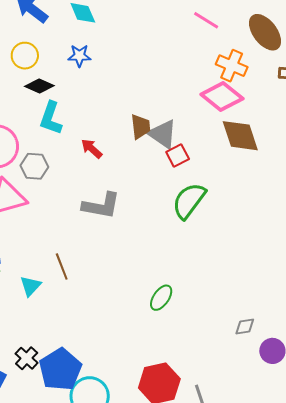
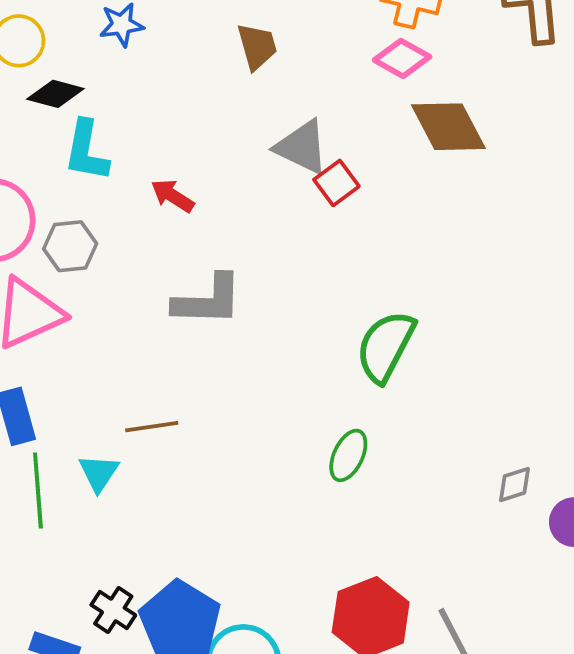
pink diamond: (222, 96) -> (402, 58), size x0.7
brown trapezoid: (140, 127) -> (257, 46), moved
green semicircle: (189, 201) -> (386, 346), moved
brown line: (62, 266) -> (152, 427), turned -68

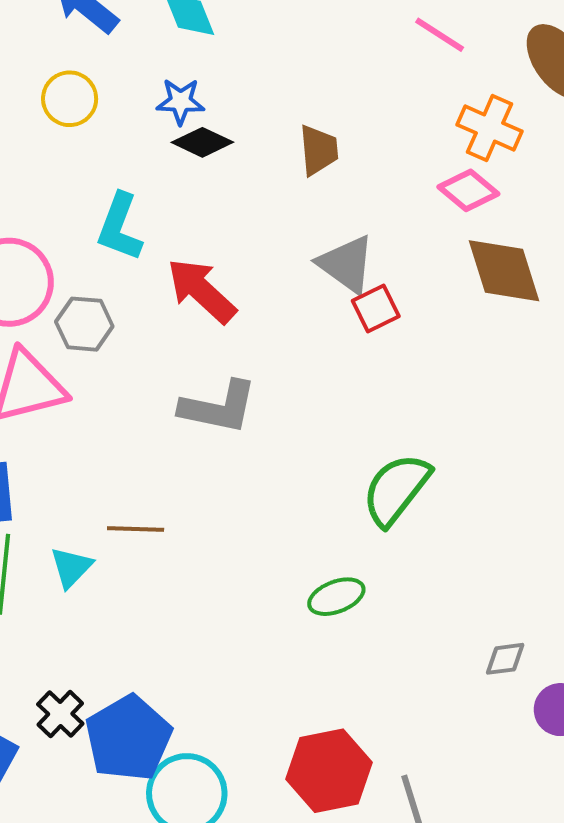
black diamond: (55, 94) -> (202, 142), moved
red arrow: (173, 196) -> (201, 291), size x1.6
green ellipse: (348, 455) -> (336, 597), turned 33

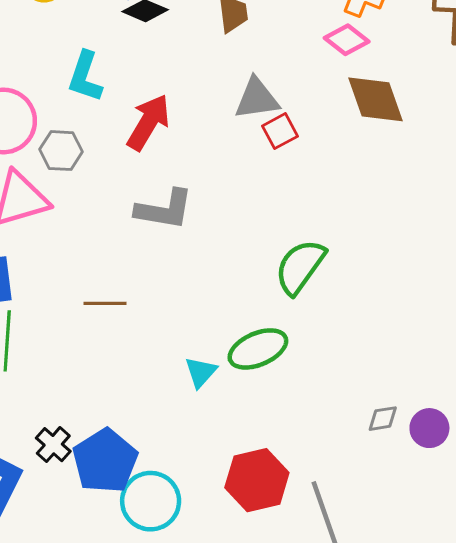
gray triangle: (346, 264) -> (257, 99), turned -42
red arrow: (201, 291) -> (148, 122), turned 80
cyan triangle: (71, 567) -> (201, 372), moved
green ellipse: (336, 597) -> (258, 349), size x1.4
gray diamond: (505, 659) -> (383, 419), moved

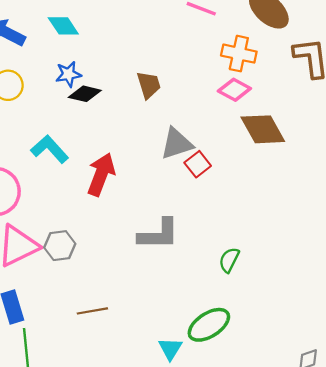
cyan L-shape: (85, 77) -> (50, 149), turned 129
gray hexagon: (61, 151) -> (60, 246), moved
gray L-shape: (164, 209) -> (158, 234), moved
green semicircle: (300, 267) -> (229, 260), size x0.6

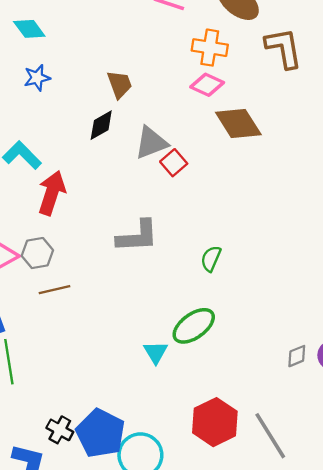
black diamond: (85, 94) -> (101, 125), moved, turned -40
red arrow: (101, 174) -> (52, 193), moved
brown line: (92, 311) -> (54, 290), moved

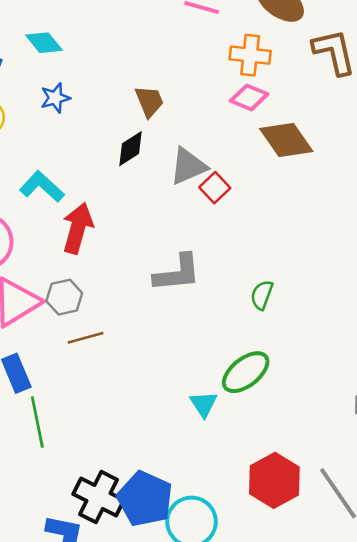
black cross: (60, 430) -> (99, 497), size x1.6

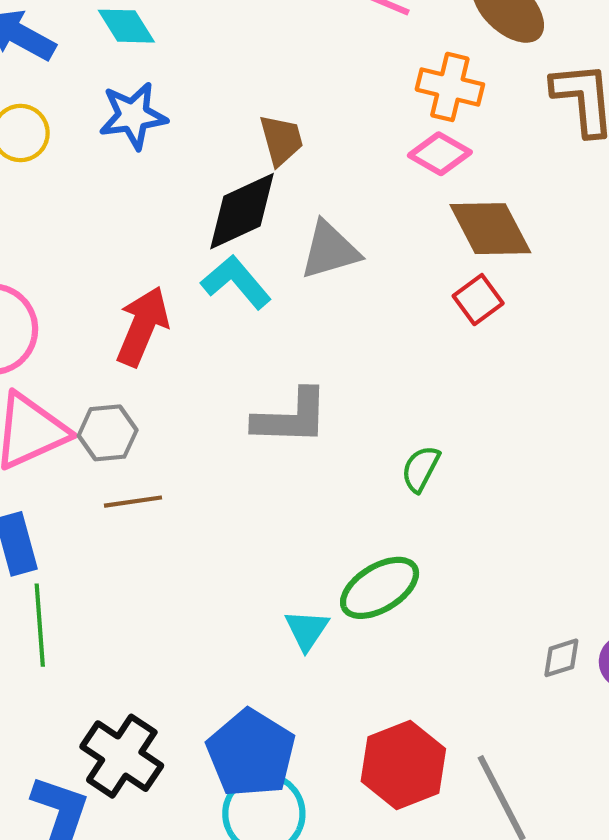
blue star: (55, 98) -> (133, 116), size x1.4
black diamond: (130, 149) -> (242, 211), size x1.5
cyan L-shape: (42, 187) -> (236, 282), moved
red square: (215, 188) -> (478, 300), moved
blue pentagon: (145, 499) -> (251, 753), moved

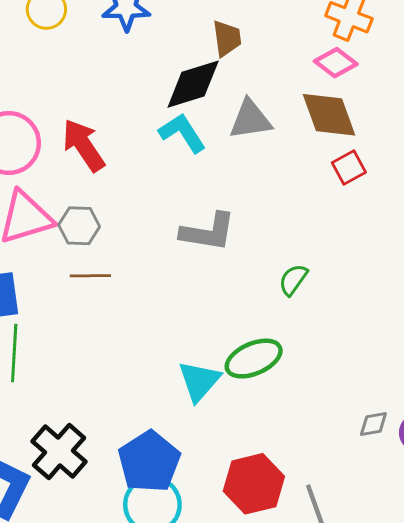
brown diamond: (490, 229) -> (329, 115), moved
red arrow: (142, 326) -> (84, 145), moved, turned -64
cyan triangle: (307, 630) -> (199, 381), size x1.4

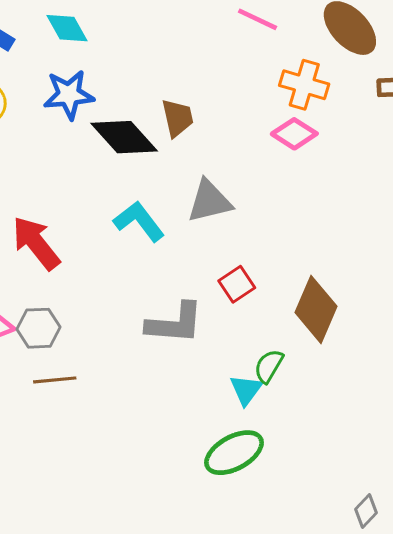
black diamond: (193, 84) -> (124, 137), moved, turned 70
brown diamond: (329, 115) -> (316, 309), moved, turned 48
red square: (349, 167) -> (237, 284), moved
cyan triangle: (199, 381) -> (246, 390), moved, size x0.7
gray diamond: (373, 424) -> (366, 511), turned -32

